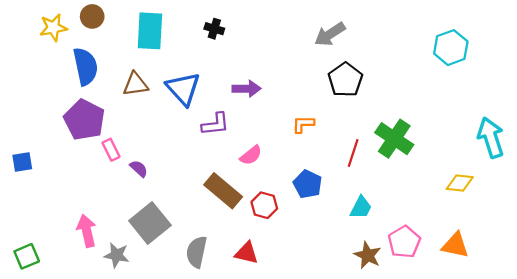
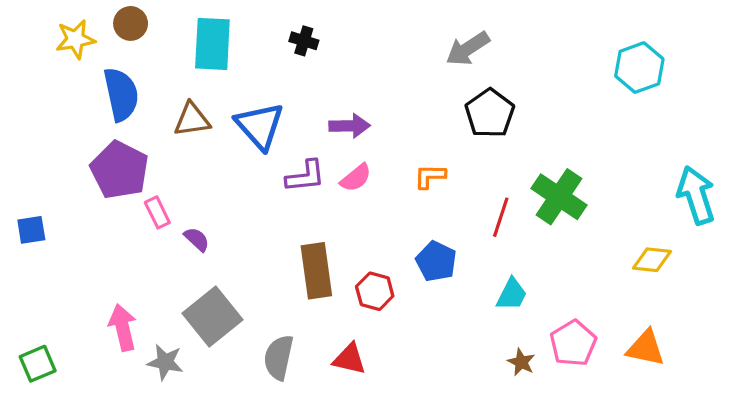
pink semicircle: (251, 155) -> (356, 178), moved
brown rectangle: (223, 191) -> (316, 271), turned 42
brown star: (368, 255) -> (521, 362), size x0.7

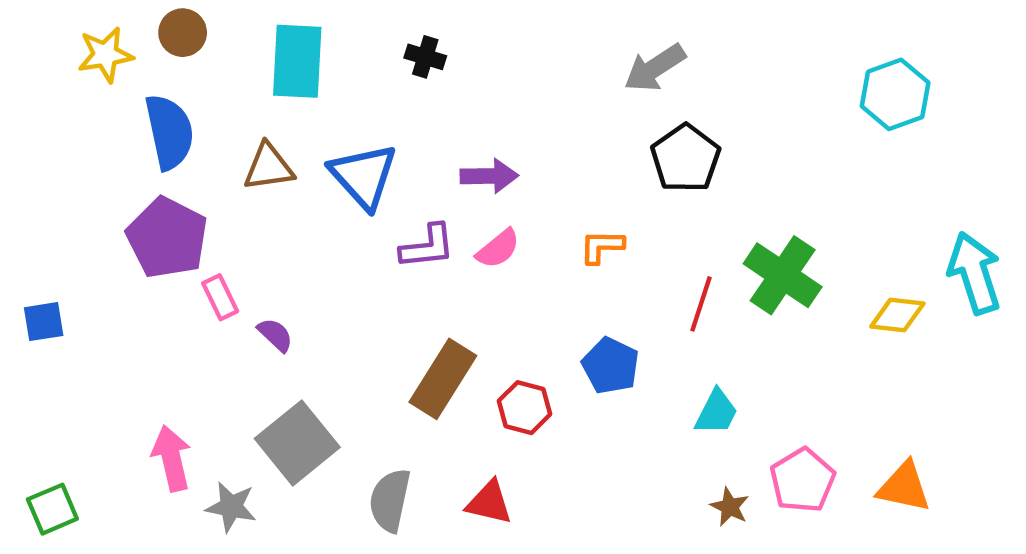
yellow diamond: (652, 260) -> (897, 315), moved
brown rectangle: (316, 271) -> (443, 379), turned 40

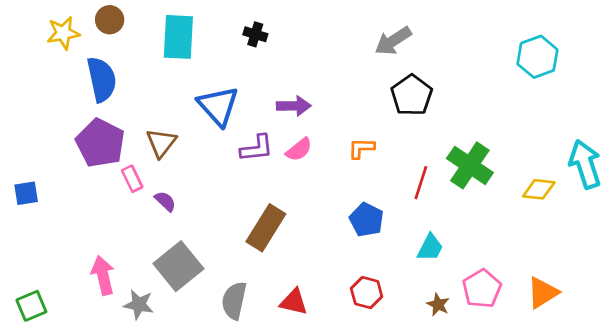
brown triangle: (269, 167) -> (161, 143), moved, turned -44
red hexagon: (525, 408) -> (367, 293), moved
orange triangle: (904, 487) -> (543, 293), turned -44

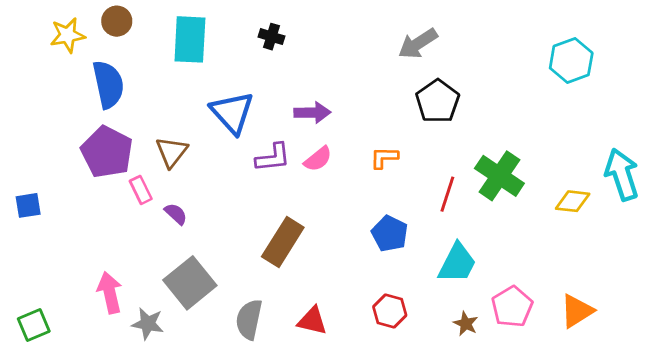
cyan trapezoid: (430, 248) -> (457, 263), size x1.4

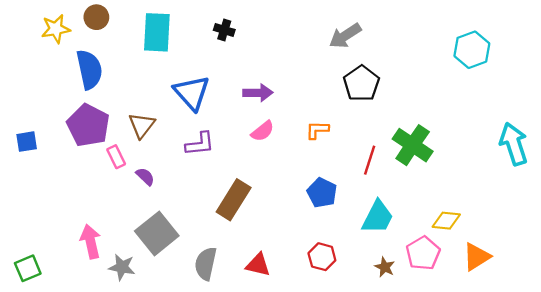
purple L-shape: (273, 158) -> (200, 144), moved
yellow diamond: (573, 201) -> (446, 221), moved
blue square: (28, 205) -> (27, 142), moved

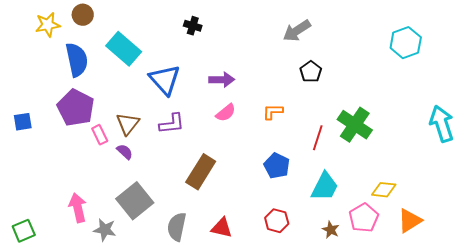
cyan rectangle: (157, 32) -> (124, 49), moved, turned -52
black pentagon: (361, 83) -> (311, 72), size x0.7
brown triangle: (142, 125) -> (128, 124), moved

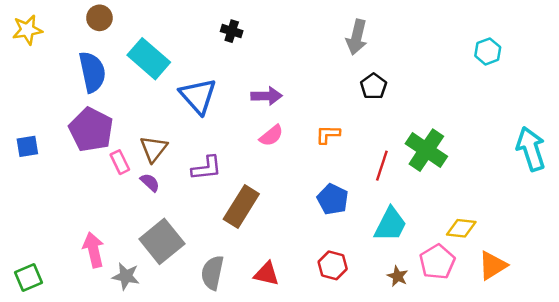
yellow star: (48, 25) -> (27, 30), moved
gray arrow: (297, 31) -> (357, 37), turned -44
cyan hexagon: (406, 43) -> (488, 51), size x0.7
purple L-shape: (172, 124) -> (206, 168), moved

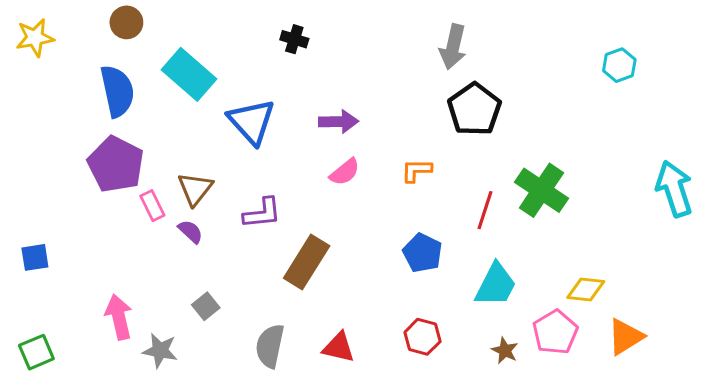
black pentagon: (374, 86) -> (474, 109), size x1.6
blue square: (27, 146) -> (35, 257), moved
gray square: (162, 241) -> (206, 306), size x0.5

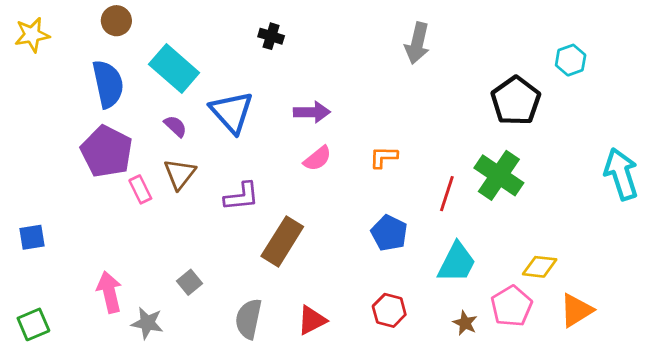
black pentagon: (474, 109) -> (516, 101), moved
purple semicircle: (191, 231) -> (175, 126), moved
red triangle: (339, 347) -> (312, 320), turned -40

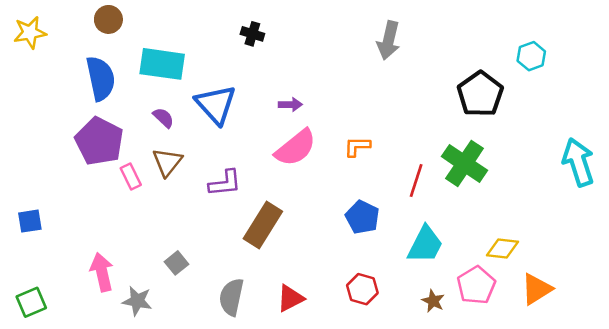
cyan rectangle: (174, 69) -> (162, 64), turned -33
purple arrow: (312, 112) -> (290, 105), size x0.7
pink semicircle: (317, 159) -> (296, 148), size x1.6

